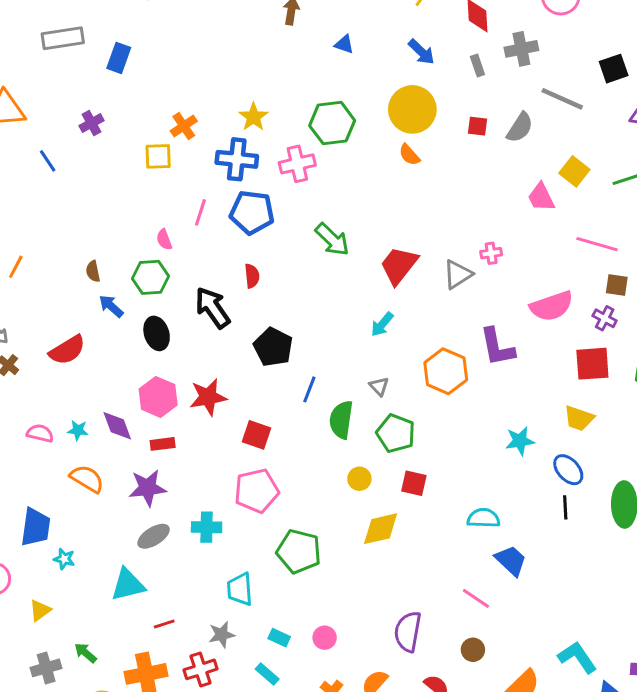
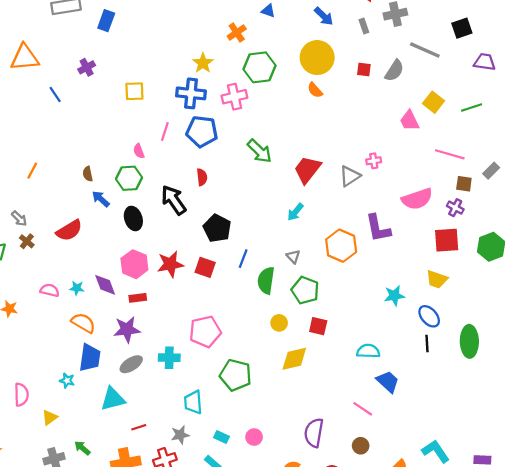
orange cross: (184, 126) -> (237, 33), moved
red square: (256, 435) -> (205, 267), moved
blue trapezoid: (35, 527) -> (90, 358), moved

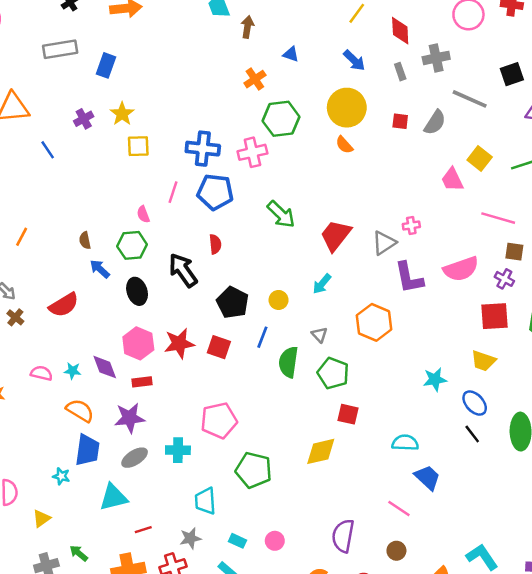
yellow star: (203, 63) -> (122, 114), moved
purple L-shape: (378, 228) -> (409, 278), moved
yellow circle: (279, 323) -> (279, 300), moved
black line: (427, 344) -> (472, 434), turned -35

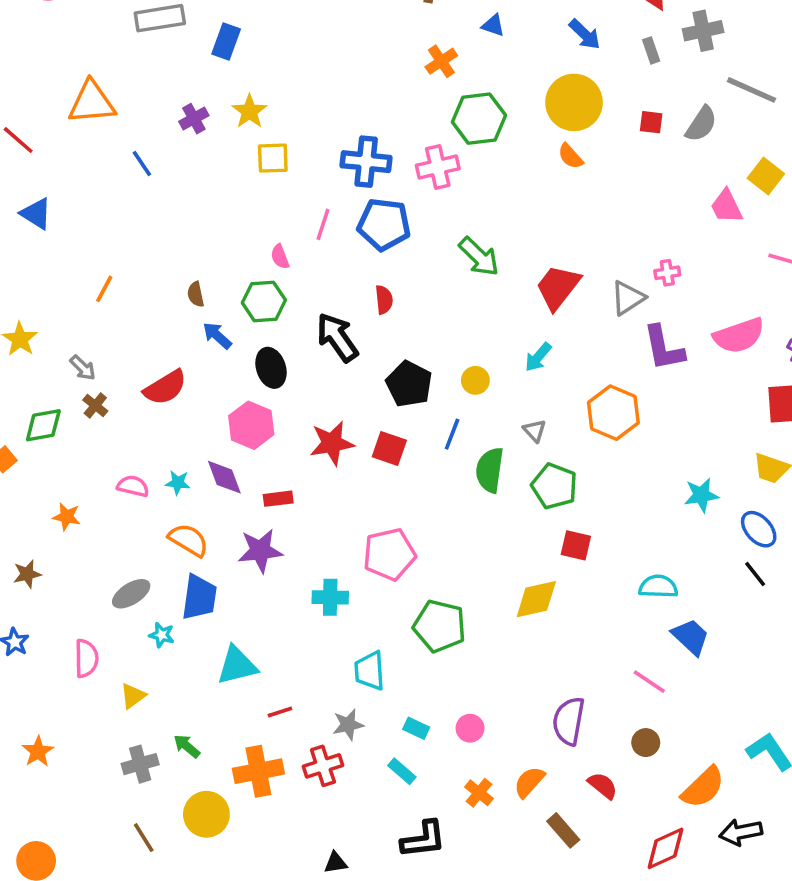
pink hexagon: (138, 343) -> (251, 425), moved
gray ellipse: (135, 458) -> (131, 594), moved

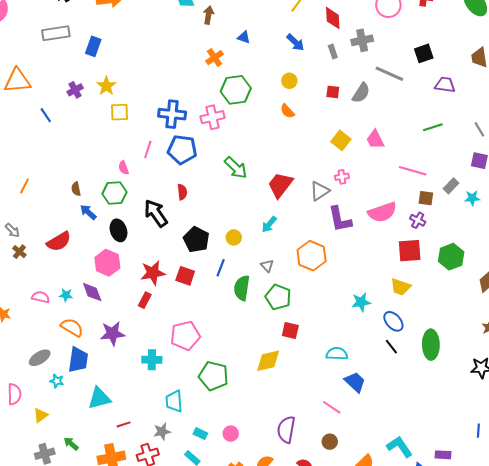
yellow circle: (574, 102) -> (289, 81), size x0.5
yellow square: (766, 176) -> (341, 140), moved
red rectangle: (278, 499) -> (145, 300), moved, turned -56

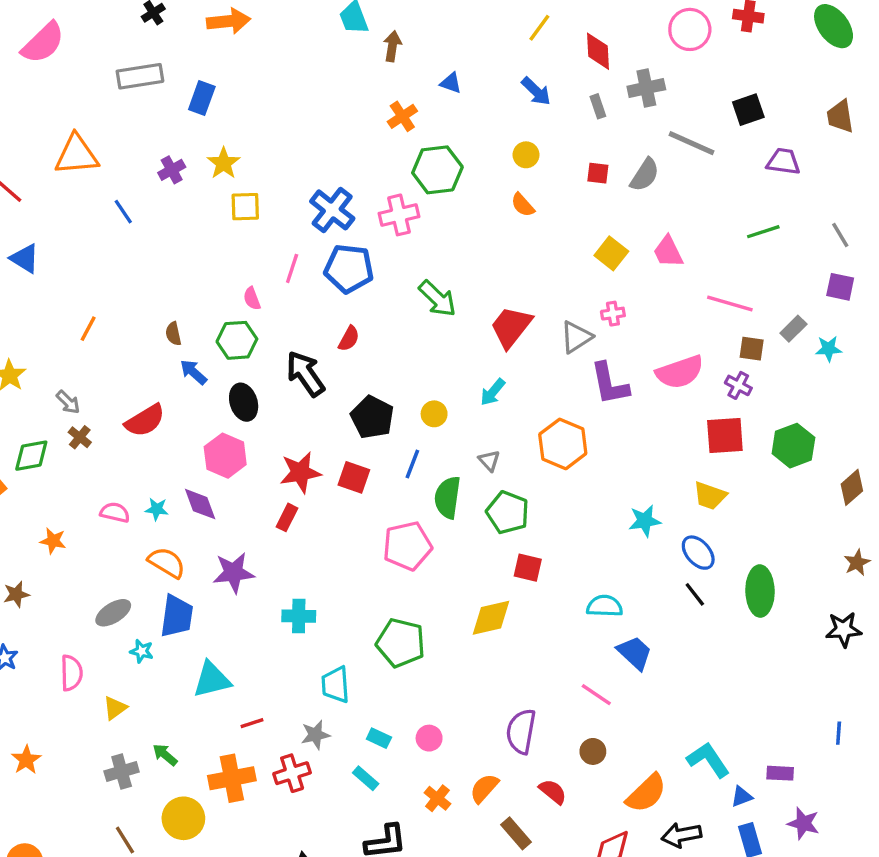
blue cross: (172, 114) -> (332, 210), turned 32
red semicircle: (182, 192) -> (349, 339), turned 35
pink pentagon: (185, 336) -> (407, 546), moved

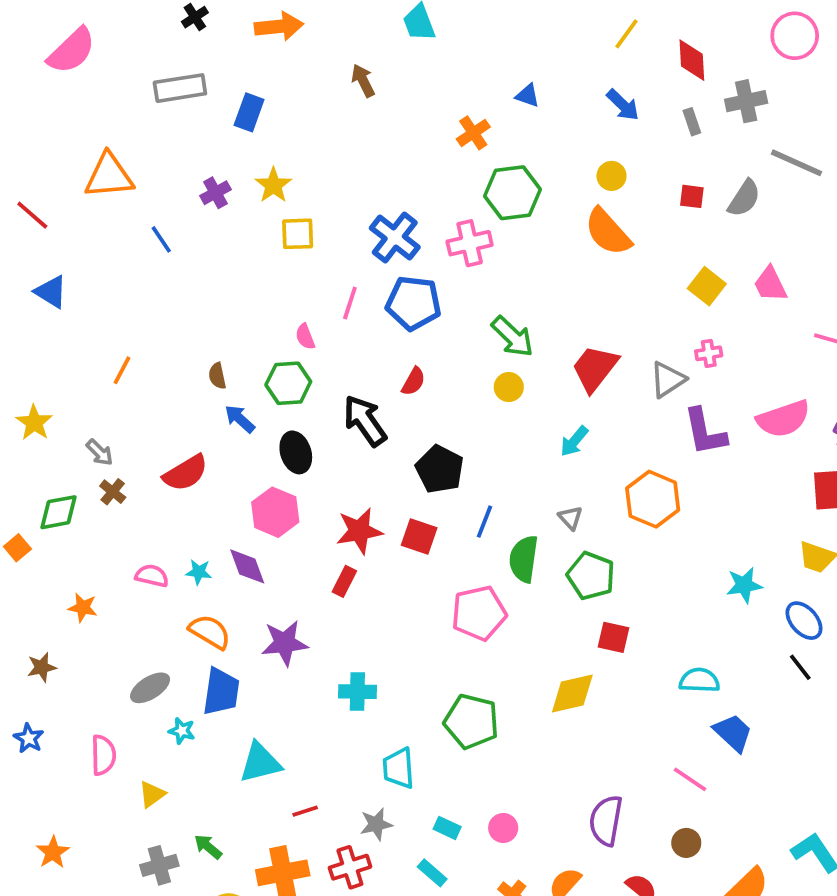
brown arrow: (392, 46) -> (363, 81), moved, turned -36
orange semicircle: (523, 205) -> (608, 232), size x1.8
yellow circle: (434, 414) -> (509, 387), moved

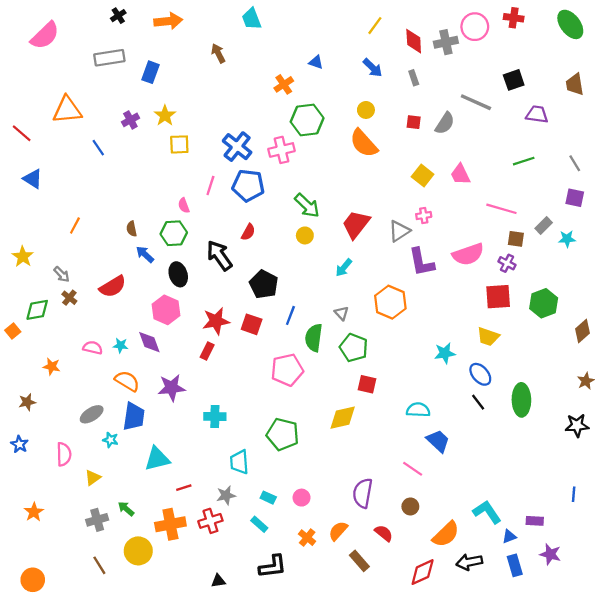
gray cross: (746, 101) -> (446, 42), moved

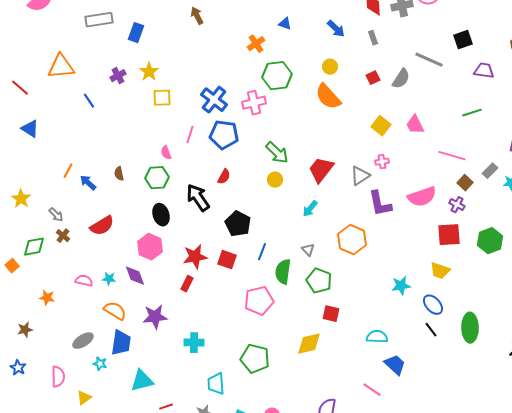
red square: (414, 122) -> (373, 78), turned -32
brown square: (516, 239) -> (465, 183), turned 35
blue arrow: (145, 254) -> (88, 183), moved

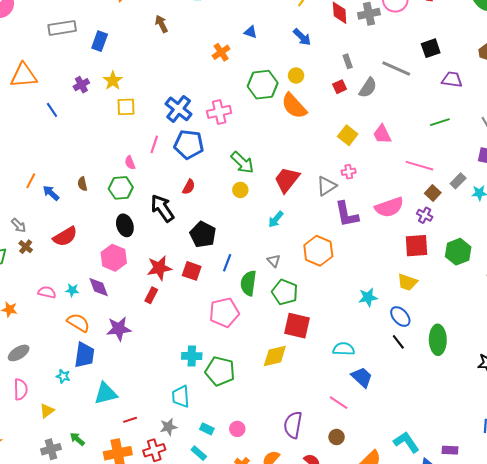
gray rectangle: (373, 38) -> (348, 61), moved
green hexagon: (277, 76) -> (263, 85), moved
red square: (331, 314) -> (297, 326), size x1.5
gray ellipse: (83, 341) -> (19, 353), moved
cyan cross: (194, 343) -> (192, 356), moved

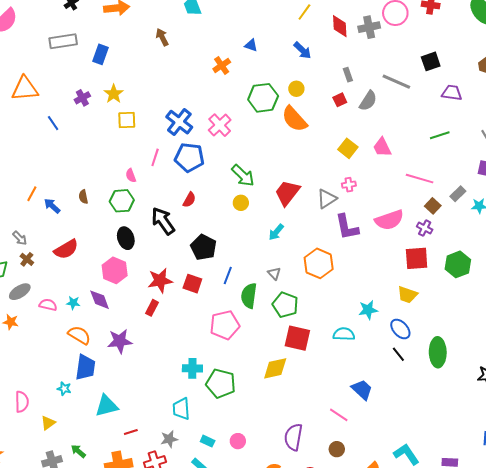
pink cross: (219, 112) -> (220, 125), turned -30
cyan semicircle: (344, 349) -> (344, 334), moved
gray ellipse: (19, 353) -> (20, 292), moved

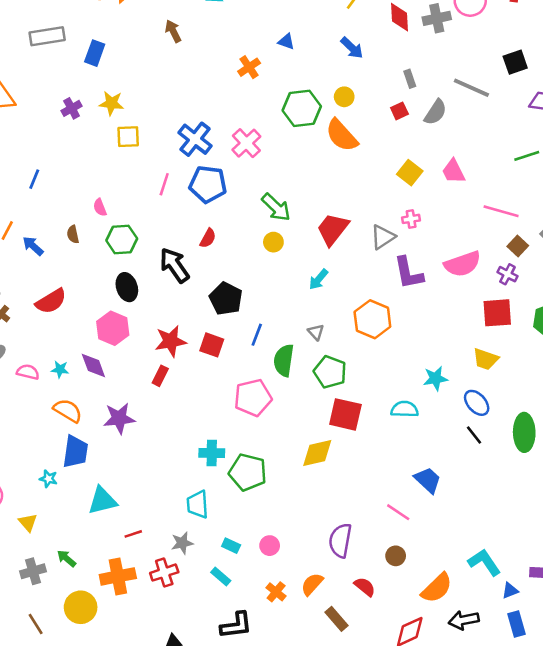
yellow star: (114, 94) -> (111, 103), turned -30
blue line: (53, 123) -> (34, 179), moved, turned 56
pink semicircle: (131, 176) -> (100, 207), moved
yellow triangle: (48, 423) -> (28, 522), turned -35

